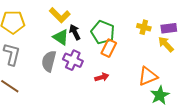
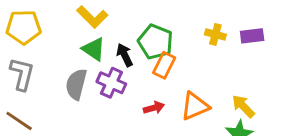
black arrow: (75, 32) -> (125, 55), moved
yellow arrow: (166, 44) -> (243, 106), moved
orange triangle: (148, 76) -> (195, 106), moved

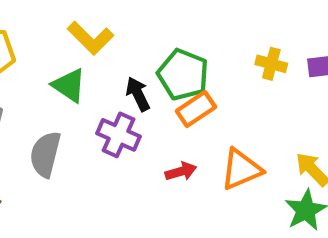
green triangle: (94, 49) -> (69, 85), moved
orange rectangle: (164, 65) -> (196, 109), turned 30
gray semicircle: (76, 84) -> (45, 154), moved

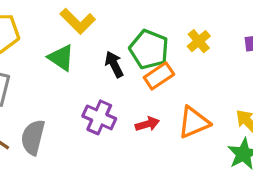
yellow cross: (271, 64) -> (199, 41), moved, turned 35
purple cross: (119, 135) -> (99, 117), moved
gray semicircle: (45, 154) -> (33, 137), moved

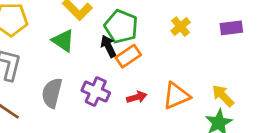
green pentagon: (149, 49) -> (121, 27), moved
orange rectangle: (159, 76) -> (128, 56), moved
gray semicircle: (33, 137) -> (52, 93), moved

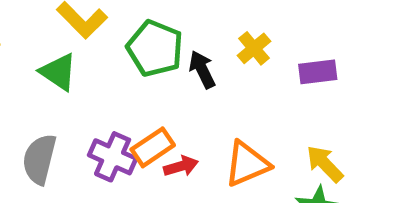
purple rectangle: (231, 28) -> (318, 72), moved
black arrow: (108, 46) -> (202, 70), moved
orange rectangle: (128, 56) -> (153, 147), moved

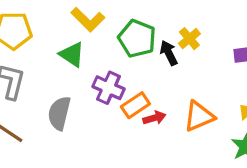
yellow cross: (254, 48) -> (189, 39), moved
purple cross: (113, 157) -> (108, 88), moved

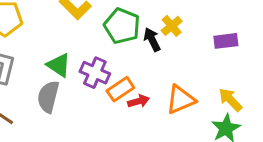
green triangle: (72, 54) -> (59, 65), moved

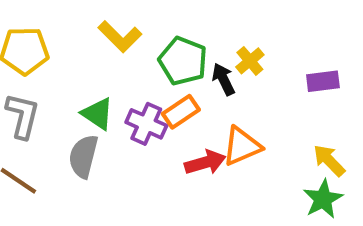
orange rectangle: (120, 89) -> (181, 112), moved
orange triangle: (181, 100) -> (242, 146), moved
red arrow: (139, 101) -> (205, 162), size x1.4

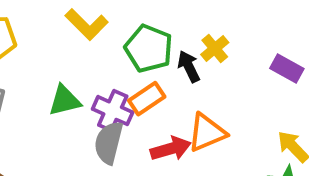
purple rectangle: (323, 81) -> (287, 69), turned 36
green triangle: (98, 114) -> (65, 101), turned -48
gray semicircle: (83, 156) -> (109, 143), moved

